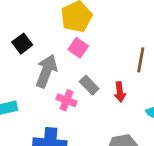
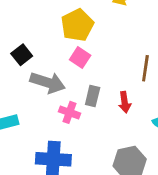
gray arrow: (46, 71) -> (48, 83), turned 88
gray rectangle: (89, 85) -> (93, 96), turned 60

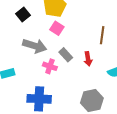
black square: (22, 55) -> (23, 15), moved
gray rectangle: (93, 96) -> (66, 55), turned -56

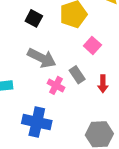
black square: (23, 15) -> (34, 18), turned -32
pink square: (57, 28) -> (92, 45), moved

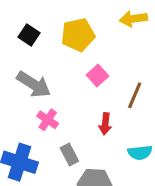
gray rectangle: (77, 75) -> (69, 155), moved

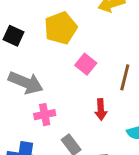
pink cross: (48, 120) -> (45, 115), turned -36

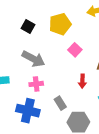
pink cross: (45, 115) -> (36, 84), moved

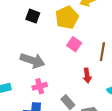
yellow pentagon: (60, 24) -> (67, 18), moved
black square: (28, 27) -> (33, 16), moved

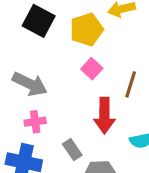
black square: (33, 16) -> (39, 21), size x1.5
red arrow: (87, 76) -> (104, 116), size x1.6

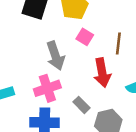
gray arrow: (30, 84) -> (55, 56), moved, turned 56
pink cross: (35, 122) -> (47, 88), size x1.5

